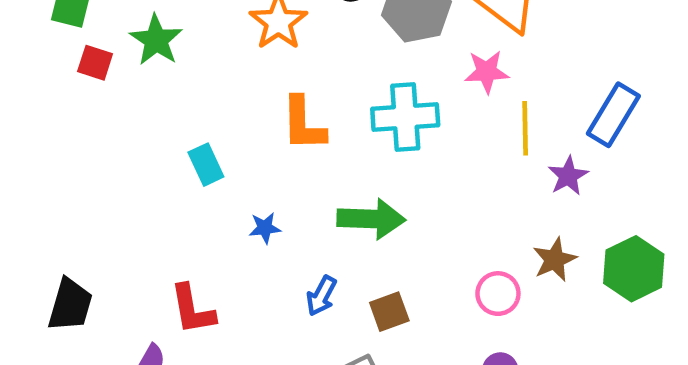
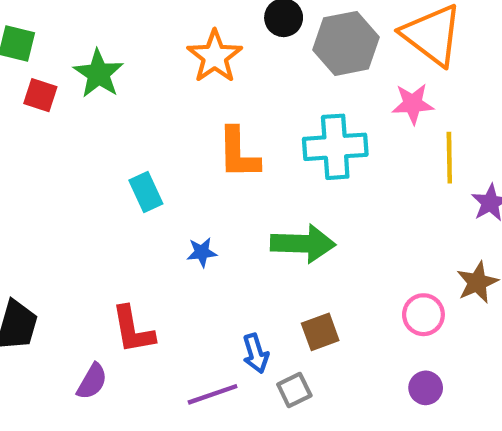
blue arrow: (321, 296) -> (256, 353), moved, turned -45

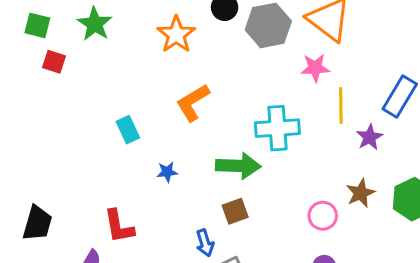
green star: (98, 74) -> (95, 24), moved
cyan cross: (335, 147) -> (277, 128), moved
orange L-shape: (238, 153) -> (193, 102), turned 60
brown square: (320, 332) -> (235, 211), moved

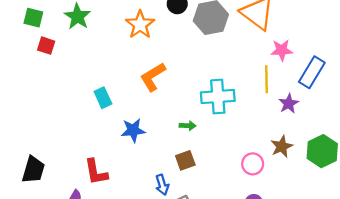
pink star: (315, 68) -> (282, 50), moved
green arrow: (238, 166) -> (188, 126), size x0.5
blue star: (167, 172) -> (133, 130), size x1.5

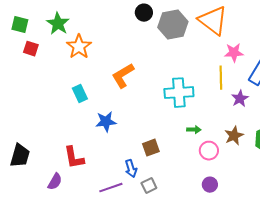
orange star: (140, 25) -> (79, 47), moved
green arrow: (188, 126) -> (194, 130), moved

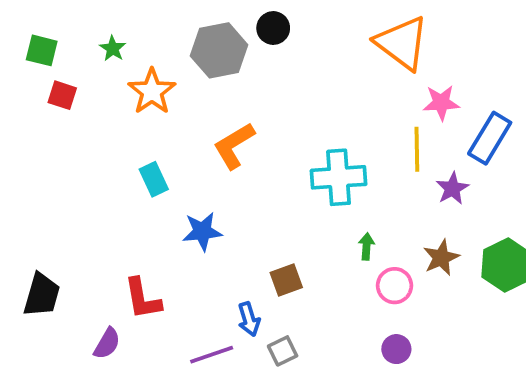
green star: (58, 24) -> (113, 49), size x0.6
gray hexagon: (173, 25) -> (219, 50), moved
green arrow: (194, 130) -> (367, 246), turned -88

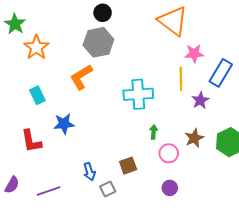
green star: (113, 49) -> (15, 24), size x1.5
gray hexagon: (219, 50) -> (98, 42), moved
brown square: (286, 280) -> (128, 166), moved
red L-shape: (143, 299) -> (31, 141), moved
purple line: (212, 355) -> (49, 191), moved

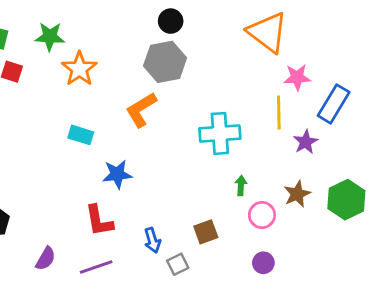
green star: (15, 24) -> (50, 37), turned -30
cyan rectangle: (37, 95) -> (81, 135), turned -48
red L-shape: (31, 141) -> (99, 221), moved

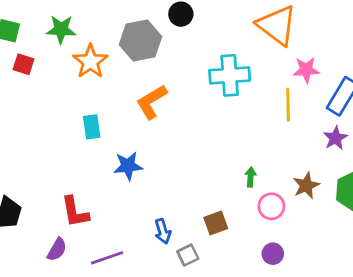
gray hexagon: (165, 62) -> (140, 41), moved
cyan cross: (220, 133) -> (230, 75), moved
cyan rectangle: (81, 135) -> (92, 127), turned 65
purple star: (306, 142) -> (335, 138), moved
red L-shape: (99, 221) -> (75, 212), moved

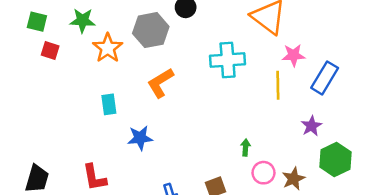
purple star: (335, 138) -> (311, 126), moved
brown star: (306, 185) -> (293, 179), moved

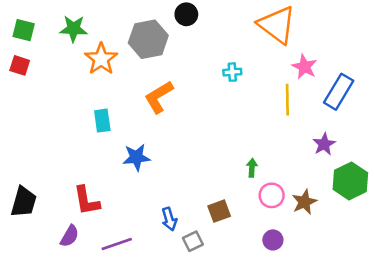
red square: (50, 50) -> (20, 65), moved
pink star: (293, 55) -> (304, 67), turned 30
cyan cross: (228, 60) -> (232, 72), size x0.5

